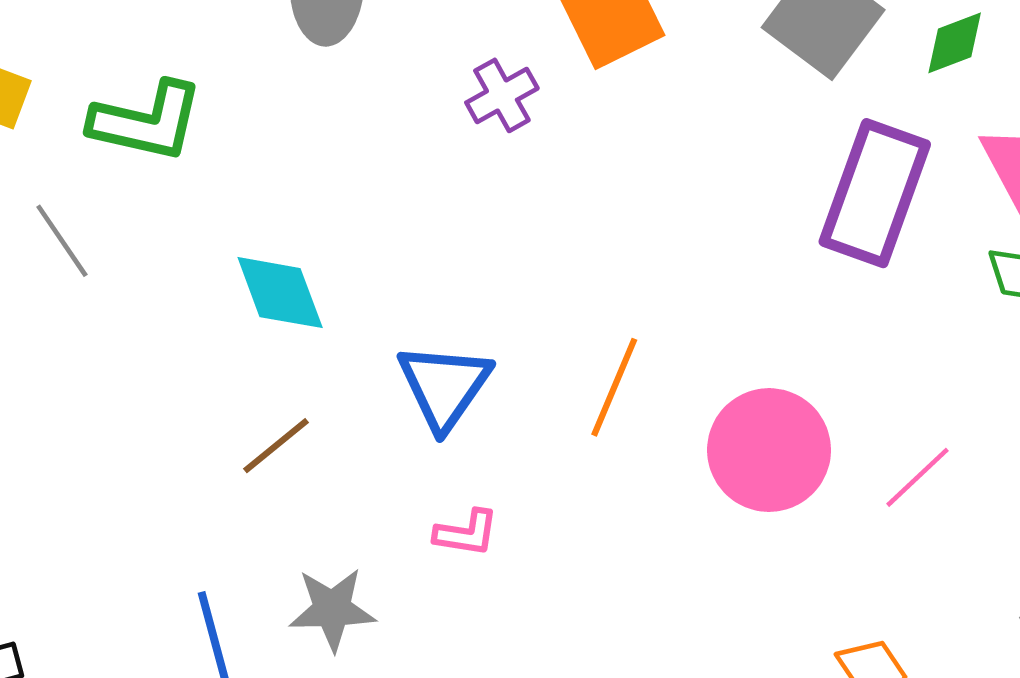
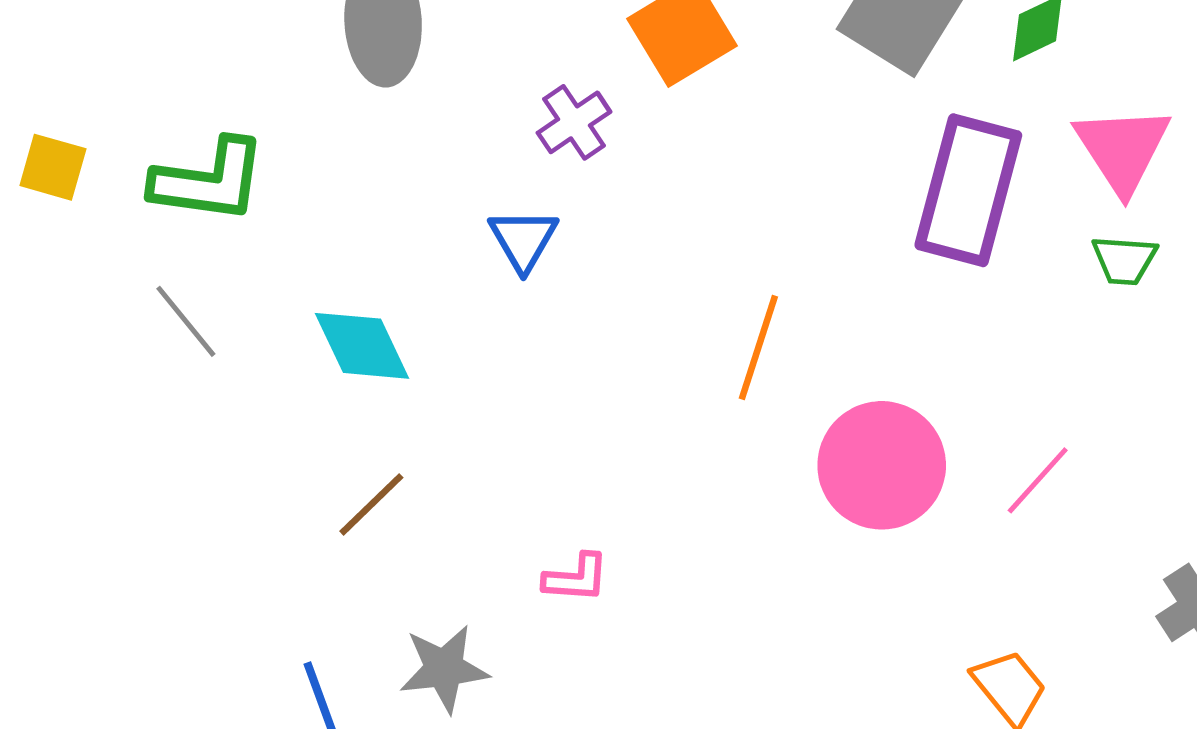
gray line: (62, 241) -> (186, 321), moved
blue triangle: (444, 386) -> (523, 240), moved, size x0.7
orange line: (614, 387) -> (758, 347), moved

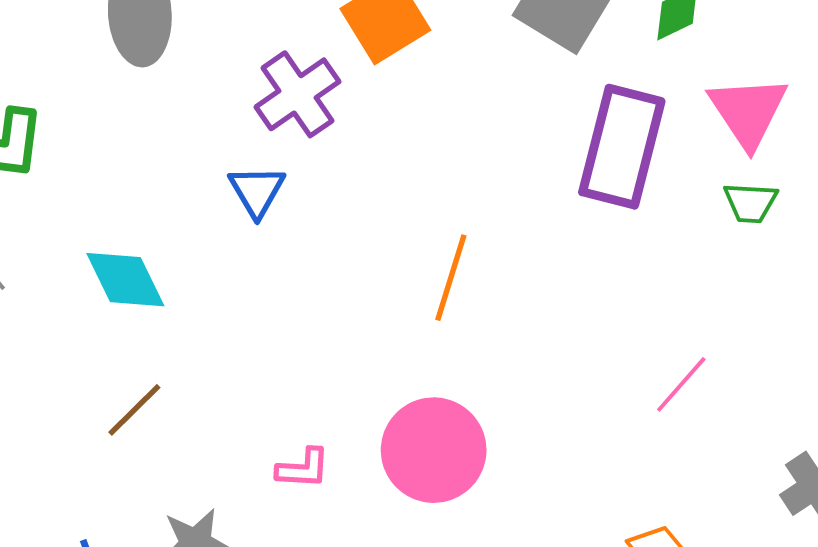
purple cross: (574, 122) -> (298, 94), size x1.4
pink circle: (882, 465) -> (434, 450), moved

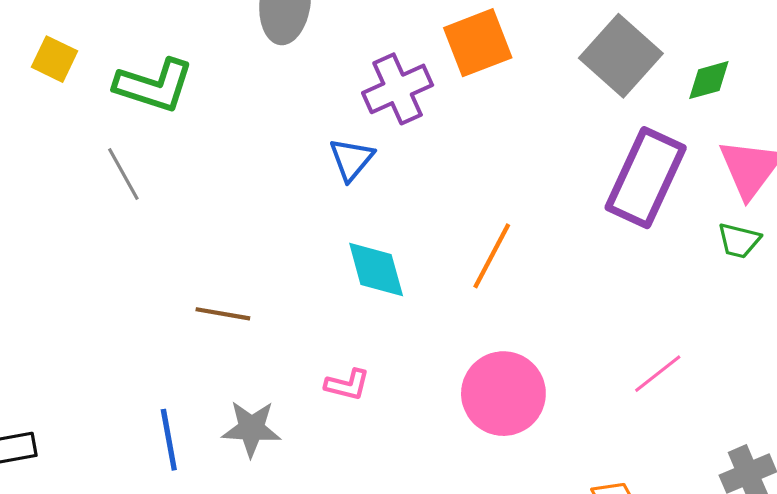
cyan diamond: (125, 280) -> (376, 269), moved
brown line: (134, 410) -> (223, 314), turned 44
pink circle: (434, 450) -> (503, 394), moved

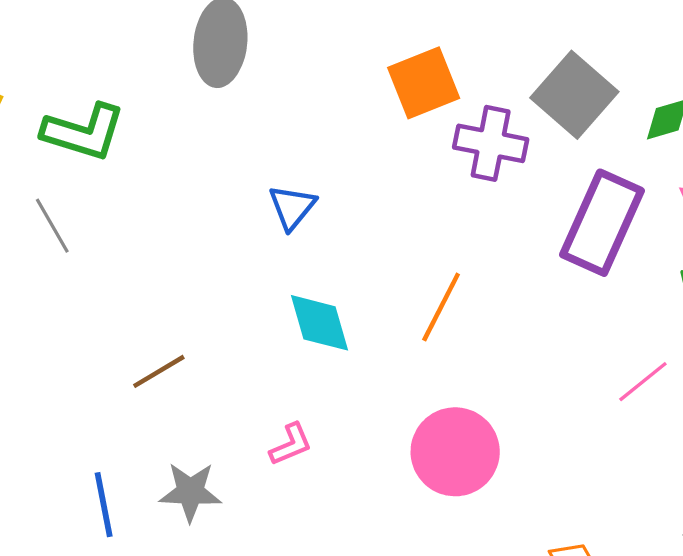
purple cross: (398, 89) -> (491, 143), moved, turned 36
brown line: (223, 314) -> (159, 371), turned -40
pink line: (658, 374) -> (643, 382), moved
pink L-shape: (347, 385) -> (291, 444), turned -36

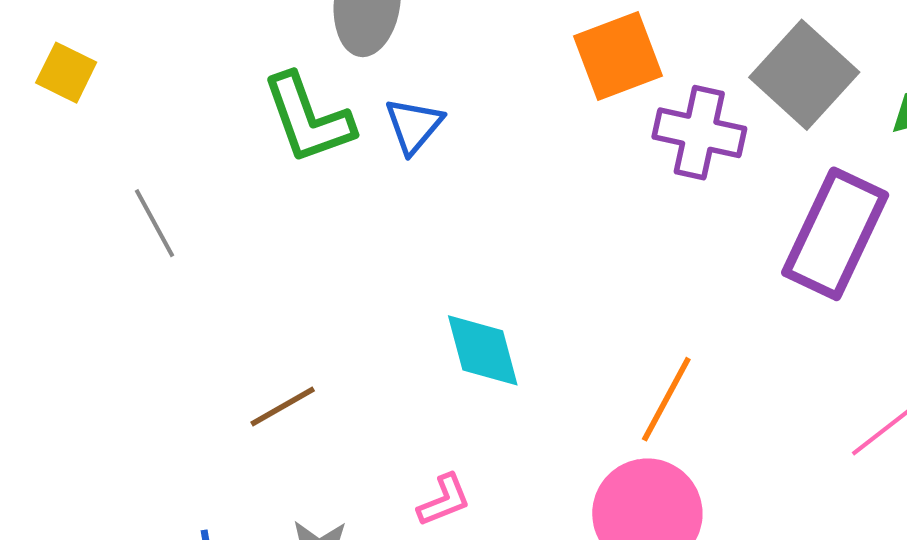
green L-shape: (84, 132) -> (308, 119), moved, turned 52
blue triangle: (292, 207) -> (414, 126), moved
orange line: (441, 307) -> (666, 399), moved

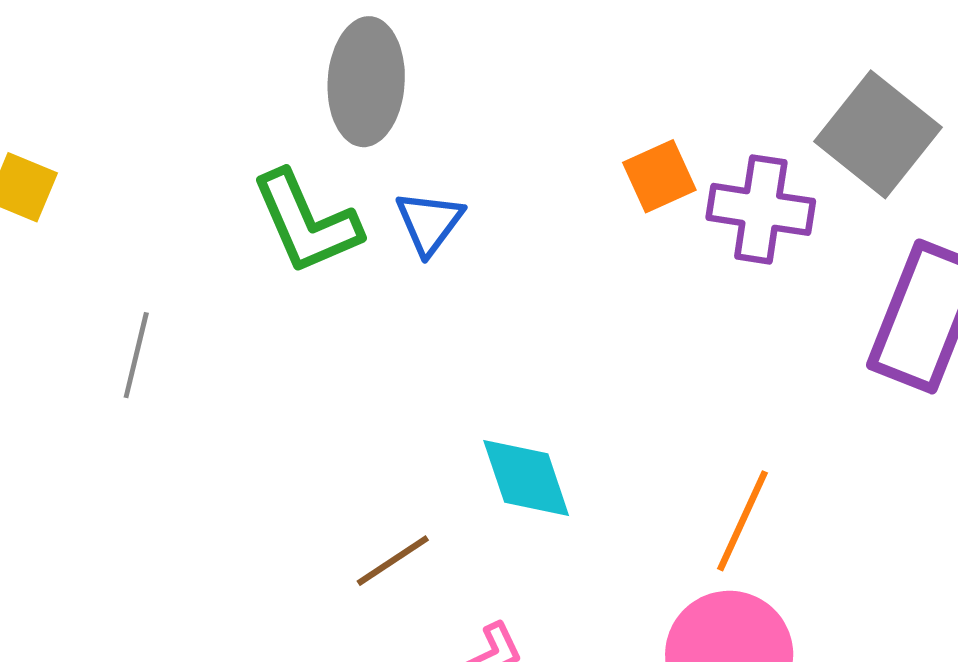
orange square: (618, 56) -> (659, 176), moved, size x0.7
gray line: (155, 223) -> (136, 355), turned 46
brown line: (283, 406) -> (393, 561), moved

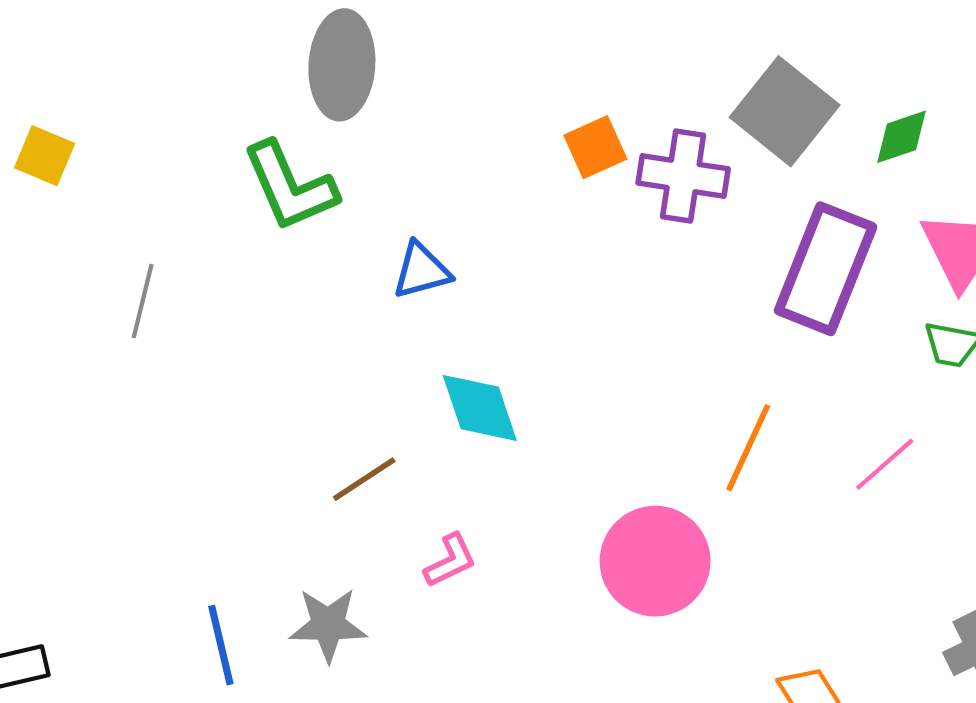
blue triangle: (429, 223) -> (422, 271), moved, turned 38
orange line: (742, 521) -> (748, 448), moved

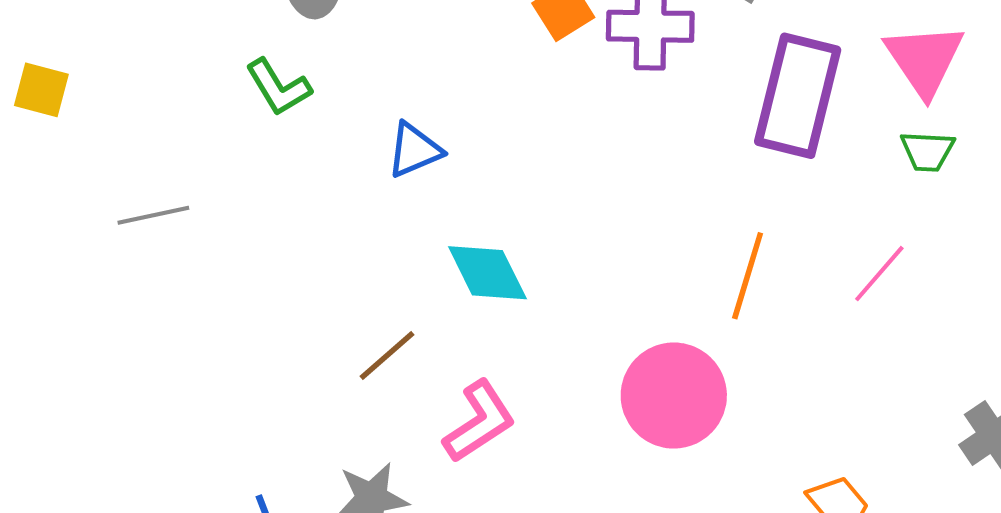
green L-shape: (290, 186) -> (278, 87), size x0.7
gray line: (143, 301) -> (153, 215), turned 72
pink L-shape: (450, 561) -> (479, 422), size x1.5

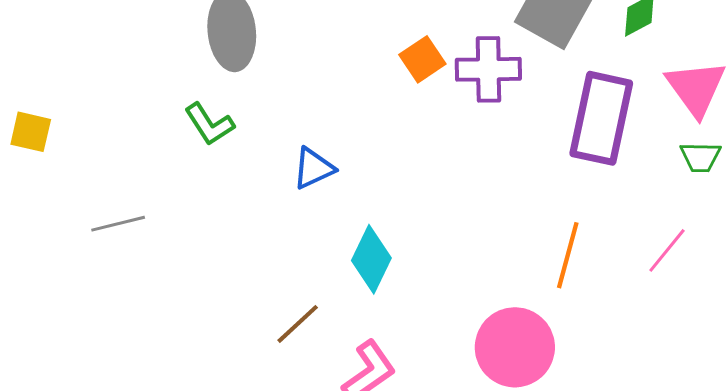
cyan diamond: (487, 273) -> (371, 259), turned 54

